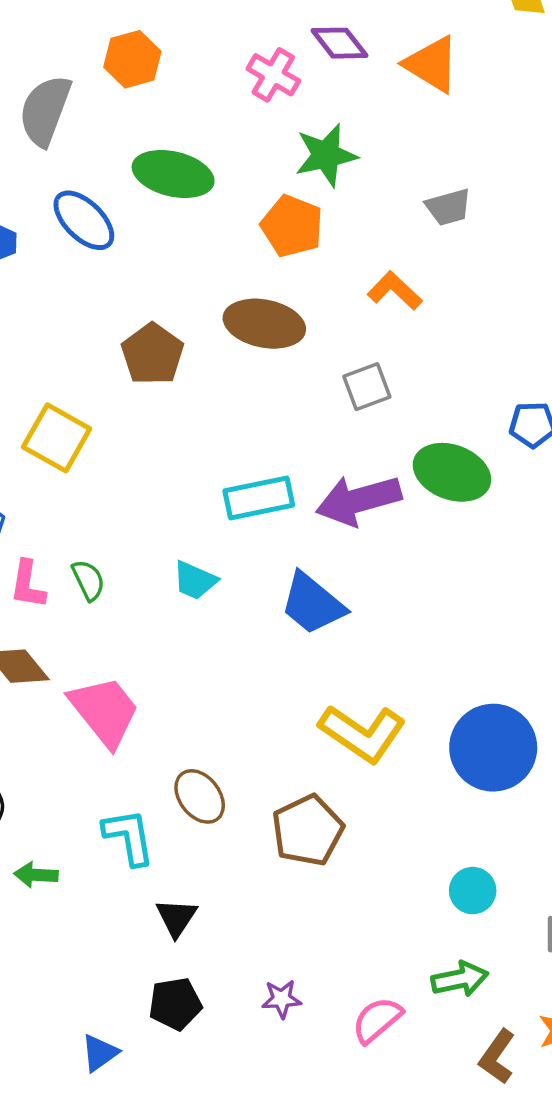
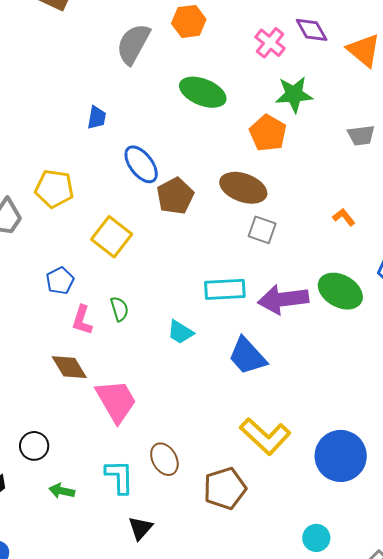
blue ellipse: (84, 220) -> (141, 164), moved
orange L-shape: (395, 291) -> (344, 217), moved, size x0.7
gray square: (367, 387) -> (262, 230), moved, turned 32
green semicircle: (88, 580) -> (119, 309), moved

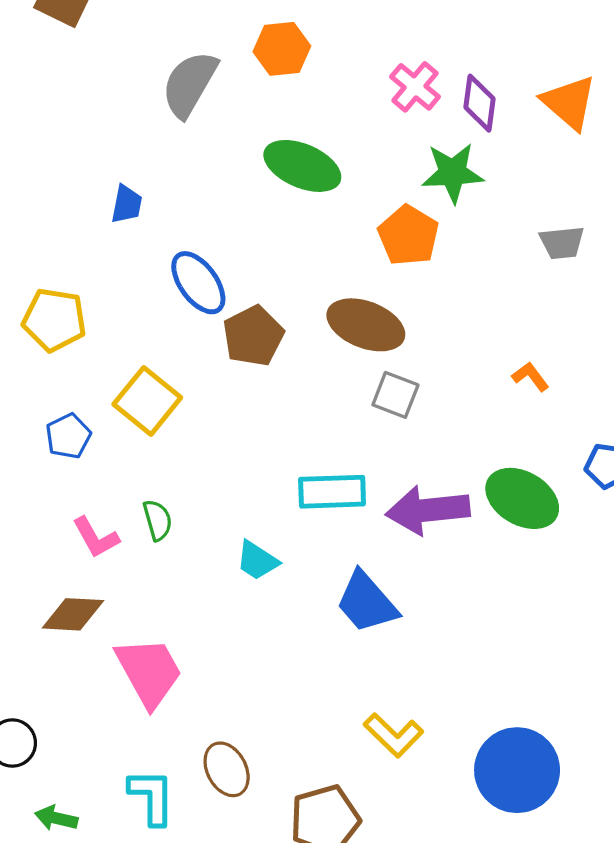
purple diamond: (312, 30) -> (479, 103), moved, turned 36
blue pentagon: (60, 281) -> (68, 436), moved
pink L-shape: (82, 320) -> (96, 537), turned -48
brown diamond: (69, 367) -> (73, 614), turned -57
yellow L-shape: (265, 436) -> (394, 735), size x0.7

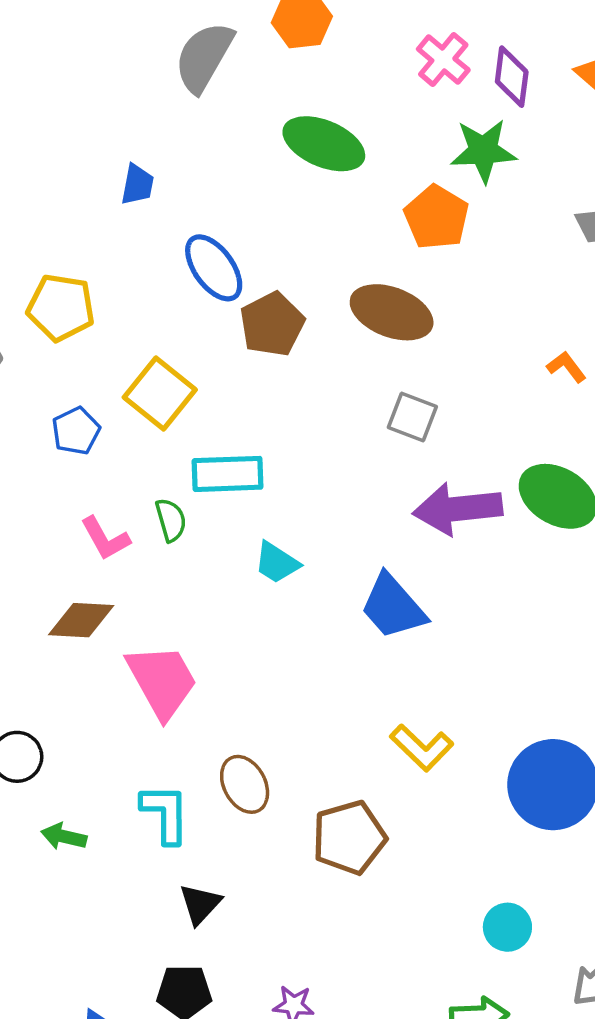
gray square: (395, 395) -> (412, 417), moved
cyan rectangle: (332, 492) -> (228, 474), moved

